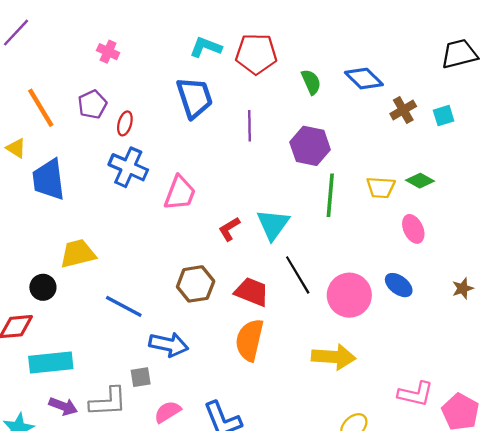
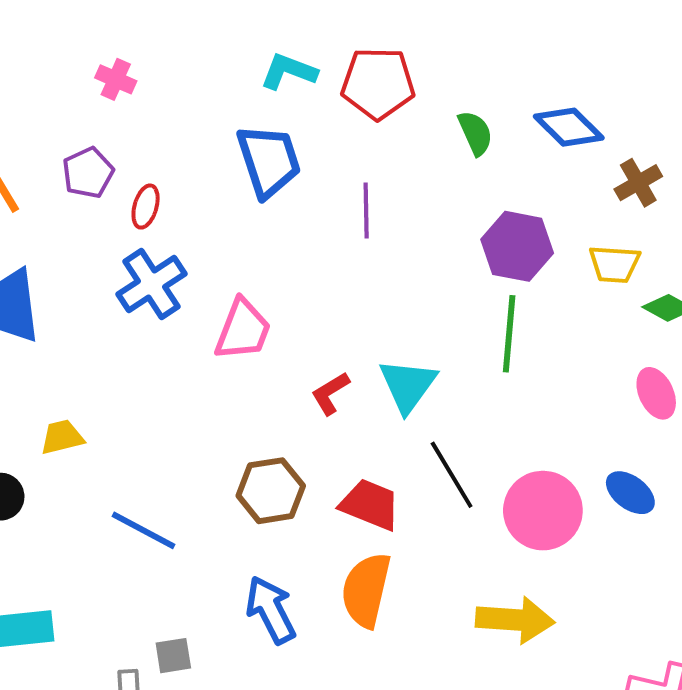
purple hexagon: (310, 146) -> (517, 246), moved
blue cross: (128, 167) -> (151, 284), turned 33
yellow trapezoid: (381, 187) -> (614, 264), moved
yellow trapezoid: (78, 254) -> (62, 437), size x0.7
blue arrow: (169, 345) -> (271, 610), moved, turned -129

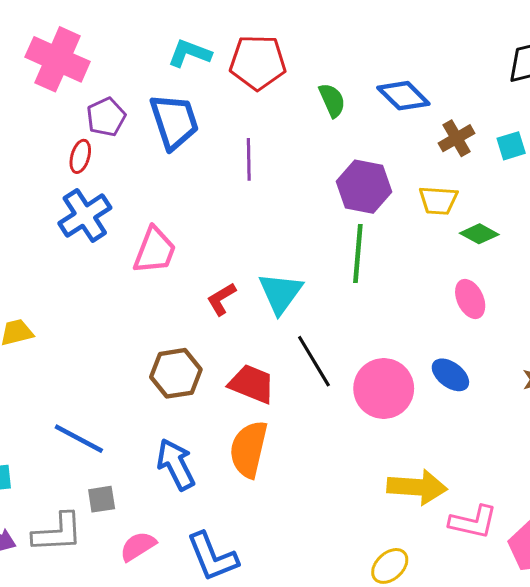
pink cross: (116, 79) -> (58, 59), size x2.0
purple pentagon: (88, 173) -> (106, 117), moved
blue line: (144, 530) -> (79, 439), moved
yellow arrow: (515, 620) -> (417, 487), moved

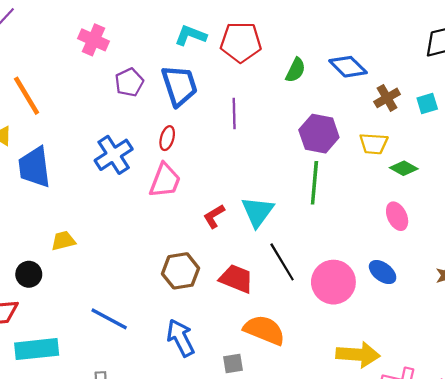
pink cross: (58, 59) -> (94, 40), size x0.7
green semicircle: (332, 100) -> (295, 70), turned 50
red ellipse: (80, 156) -> (167, 138), moved
orange semicircle: (249, 449) -> (264, 330), moved, turned 99
gray square: (102, 499) -> (233, 364), moved

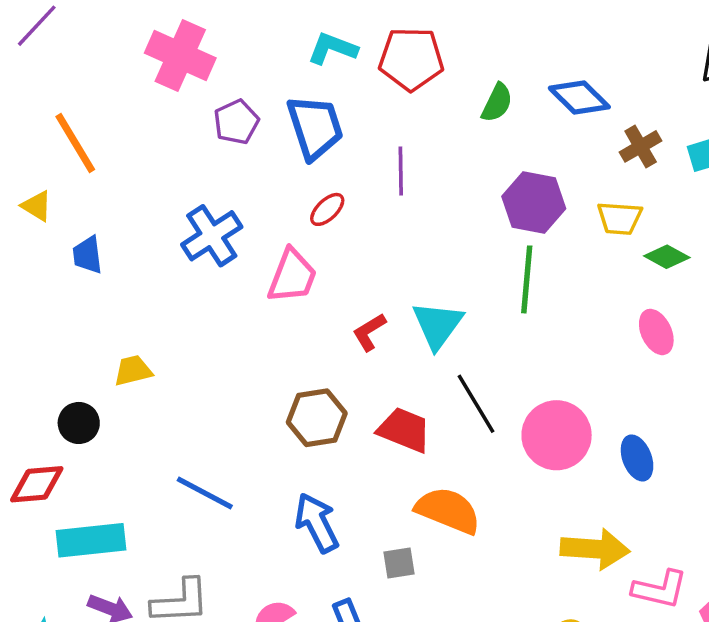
pink cross: (94, 40) -> (180, 55), size x1.4
red ellipse: (167, 138) -> (327, 209), moved, turned 30
blue trapezoid: (34, 167) -> (87, 255), size x0.6
blue ellipse: (383, 272) -> (637, 458), moved, turned 32

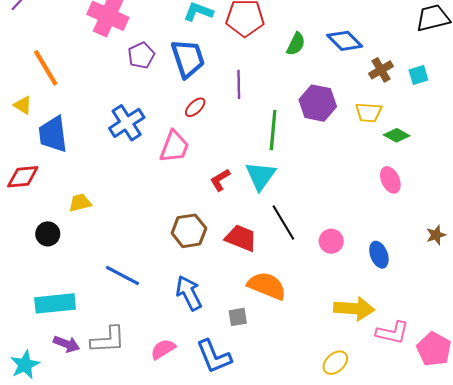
blue trapezoid: (87, 255) -> (53, 134), size x1.6
green line: (527, 279) -> (273, 130), moved
pink circle: (557, 435) -> (331, 241), size x0.6
red diamond: (37, 484) -> (23, 177), moved

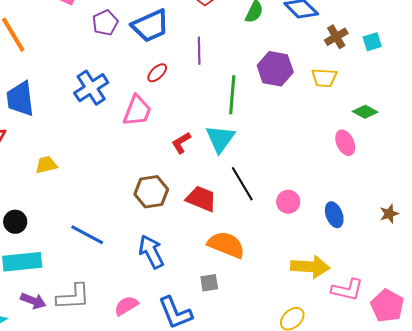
blue trapezoid: (188, 58) -> (150, 26), turned 84
green diamond: (397, 135) -> (365, 112), moved
black circle: (48, 234) -> (15, 222), moved
brown star: (436, 235) -> (389, 214), moved
gray square: (238, 317) -> (209, 283), moved

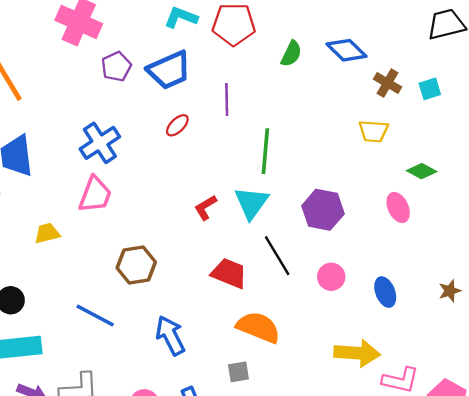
brown cross: (336, 37) -> (388, 83), turned -30
purple hexagon: (275, 69) -> (323, 210), moved
pink trapezoid: (137, 111) -> (95, 195), moved
brown hexagon: (151, 192) -> (136, 265), moved

